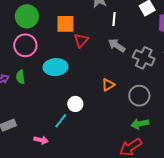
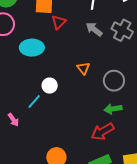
gray cross: (144, 58) -> (122, 30), moved
orange triangle: (108, 85) -> (83, 68), turned -40
pink arrow: (41, 140) -> (13, 120), turned 40

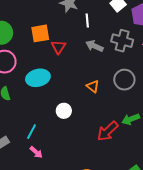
gray circle: (114, 81) -> (124, 80), moved
cyan line: (34, 101) -> (31, 132), moved
red arrow: (103, 132) -> (108, 131), moved

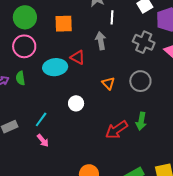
gray arrow: (94, 46) -> (101, 41), moved, turned 48
red triangle: (58, 47) -> (78, 57), moved, turned -42
green arrow: (131, 119) -> (141, 121), turned -66

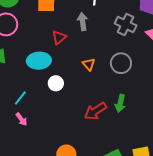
red triangle: (78, 57) -> (59, 37), turned 49
cyan ellipse: (55, 67) -> (39, 61), moved

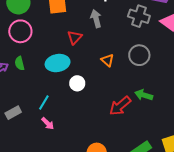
green arrow: (120, 103) -> (144, 95), turned 102

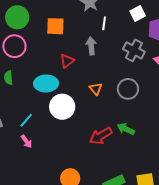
white circle: (77, 83) -> (62, 107), size x1.6

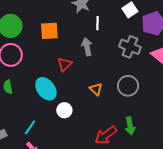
cyan ellipse: (46, 83) -> (46, 89), turned 60
white circle: (62, 107) -> (64, 110), size x0.6
green arrow: (126, 129) -> (130, 126), turned -120

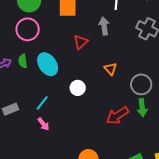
gray circle: (128, 86) -> (141, 84), moved
cyan ellipse: (46, 89) -> (48, 64), moved

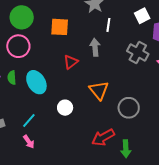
orange triangle: (110, 69) -> (99, 90), size x1.5
green arrow: (142, 108) -> (126, 149), moved

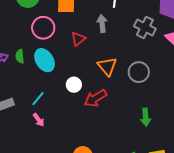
pink circle: (18, 46) -> (43, 28), moved
gray circle: (129, 108) -> (139, 72), moved
red arrow: (103, 137) -> (95, 98), moved
green arrow: (126, 149) -> (146, 117), moved

